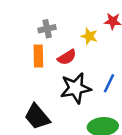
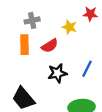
black star: (76, 88) -> (57, 73), size x0.7

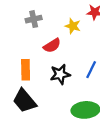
orange rectangle: (24, 45) -> (26, 70), moved

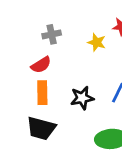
red semicircle: (52, 46) -> (41, 65), moved
black trapezoid: (24, 101) -> (41, 128), turned -35

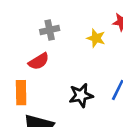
orange rectangle: (42, 93) -> (21, 93), moved

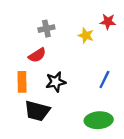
black star: (81, 95) -> (56, 82), moved

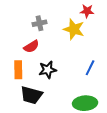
red star: (108, 22) -> (87, 11), moved
yellow star: (86, 35) -> (74, 29), size x1.5

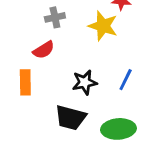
black star: (48, 70) -> (85, 82), moved
black trapezoid: (31, 95) -> (70, 118), moved

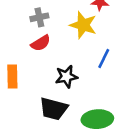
red semicircle: (44, 50) -> (41, 43), moved
blue line: (126, 80) -> (104, 59), moved

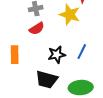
blue line: (104, 59) -> (82, 52), moved

